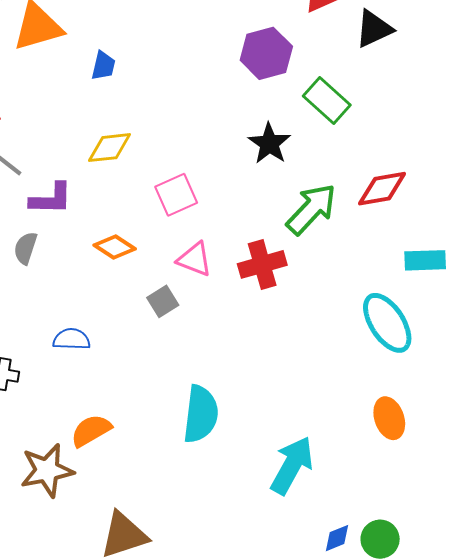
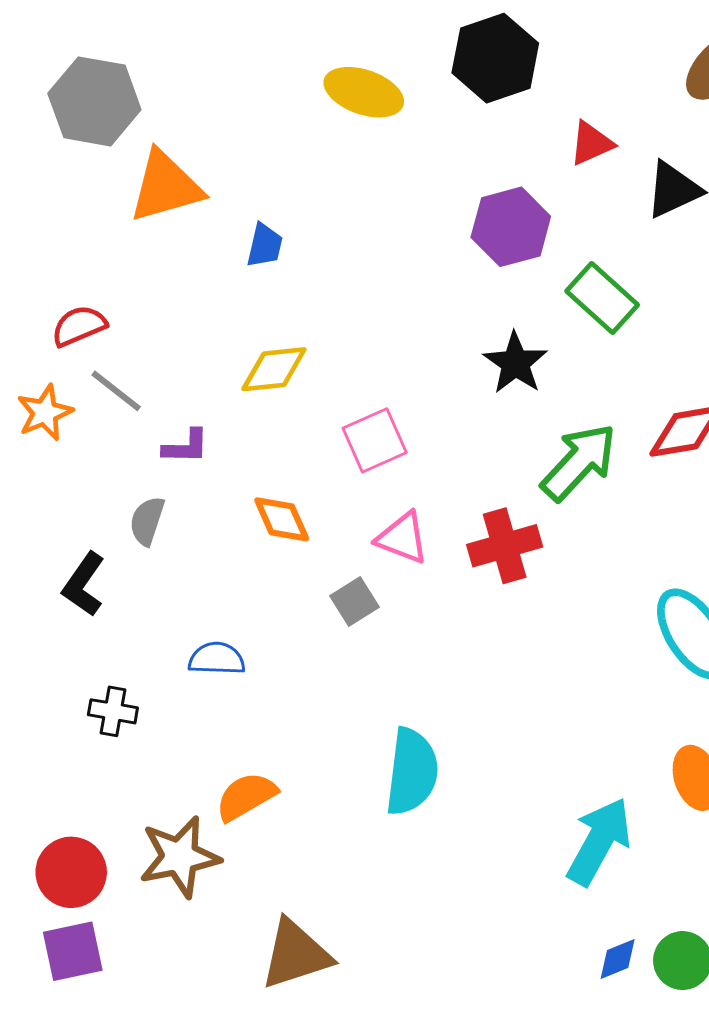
purple L-shape: (51, 199) -> (186, 447), size x0.7
orange diamond: (115, 247) -> (282, 519), turned 33
cyan arrow: (292, 465) -> (599, 841), moved

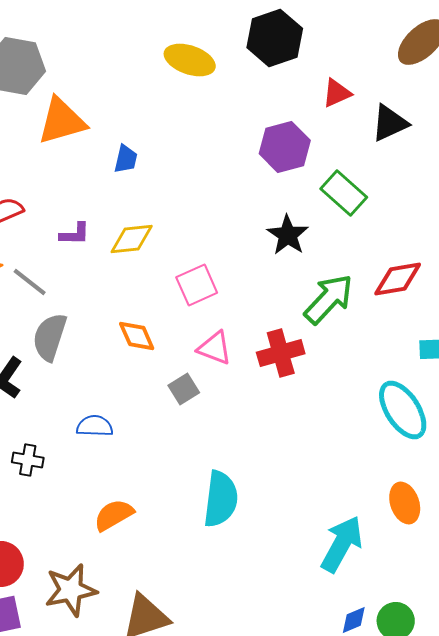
gray line: (116, 391) -> (30, 282), moved
purple L-shape: (186, 447) -> (75, 234), moved
gray semicircle: (147, 521) -> (50, 337), size x1.5
brown star: (180, 857) -> (71, 590), moved

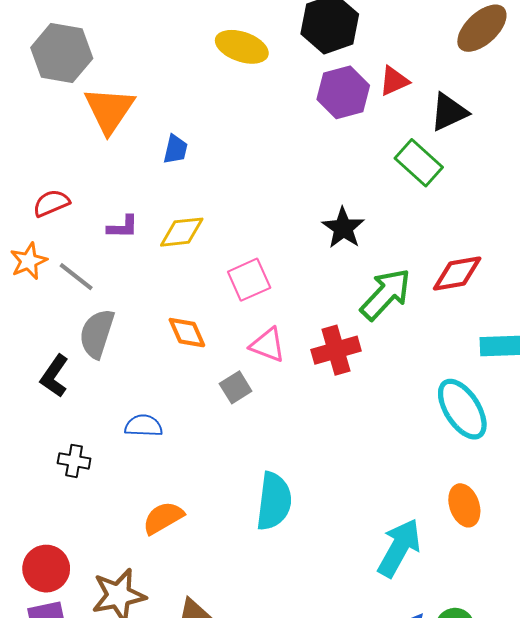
orange triangle: (62, 121) -> (109, 110), turned -40
purple hexagon: (285, 147) -> (343, 92), moved
green rectangle: (344, 193) -> (419, 163), moved

